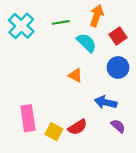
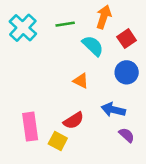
red semicircle: (78, 127) -> (74, 121), moved

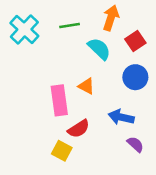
pink rectangle: (30, 127) -> (59, 100), moved

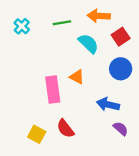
orange arrow: (111, 18) -> (99, 16), turned -105
cyan cross: (24, 29) -> (22, 26), size x0.6
red semicircle: (79, 129) -> (65, 129), moved, turned 84
yellow square: (62, 151) -> (37, 134), moved

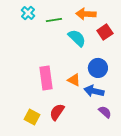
cyan cross: (22, 26) -> (28, 13), moved
blue circle: (121, 69) -> (98, 68), moved
orange triangle: (77, 77) -> (74, 80), moved
red semicircle: (65, 129) -> (57, 112), turned 72

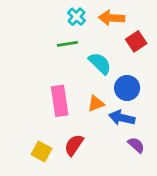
cyan cross: (28, 13) -> (76, 17), moved
green line: (54, 20) -> (67, 44), moved
cyan semicircle: (77, 38) -> (100, 63), moved
orange triangle: (74, 80) -> (96, 104), turned -48

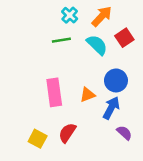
orange arrow: (111, 18) -> (102, 16), turned 130
cyan semicircle: (100, 63) -> (97, 45), moved
blue arrow: (122, 118) -> (111, 108), turned 105

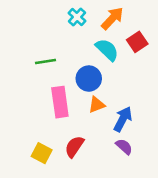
green line: (61, 40) -> (46, 61), moved
blue circle: (116, 80) -> (89, 79), moved
purple semicircle: (124, 133) -> (124, 147), moved

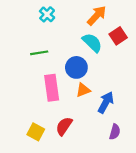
cyan cross: (77, 17) -> (47, 14), moved
purple semicircle: (124, 147) -> (115, 132), moved, turned 63

